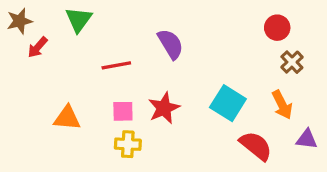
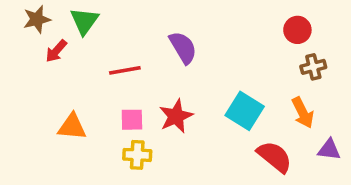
brown star: (19, 21) -> (37, 19), moved
red arrow: (38, 47) -> (56, 51), moved
brown cross: (292, 62) -> (313, 67), turned 30

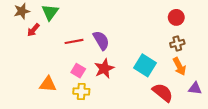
purple semicircle: (183, 47) -> (101, 40), moved
brown cross: (313, 67) -> (177, 43), moved
pink square: (132, 120) -> (78, 71), turned 32
orange triangle: (72, 127) -> (48, 84), moved

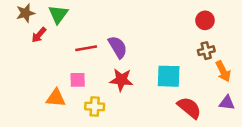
cyan square: (145, 65) -> (169, 76), turned -30
orange arrow: (179, 66) -> (223, 71), moved
red star: (104, 69) -> (121, 80), turned 30
pink square: (78, 71) -> (78, 80), moved, turned -32

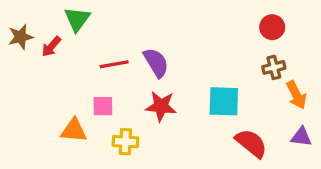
brown star: (25, 13) -> (21, 37), moved

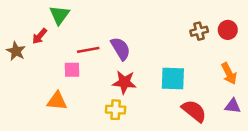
red circle: (272, 27) -> (228, 30), moved
brown star: (21, 37) -> (16, 51), moved, turned -30
brown cross: (274, 67) -> (199, 31), moved
pink square: (103, 106) -> (72, 70), moved
yellow cross: (125, 142) -> (116, 110), moved

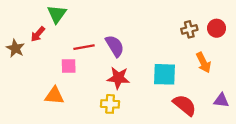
orange arrow: (229, 74) -> (204, 63), moved

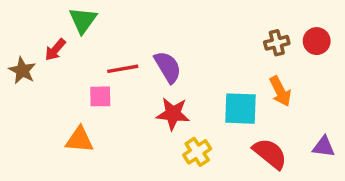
orange arrow: (204, 63) -> (280, 91), moved
yellow cross: (110, 104) -> (197, 152), moved, turned -36

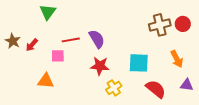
brown cross: (277, 43) -> (160, 25), size x1.5
red arrow: (55, 50) -> (32, 45), moved
orange arrow: (280, 91) -> (177, 59), moved

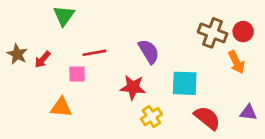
brown cross: (160, 25) -> (213, 33), turned 35
purple semicircle: (97, 39) -> (149, 51), moved
orange arrow: (177, 59) -> (236, 62), moved

